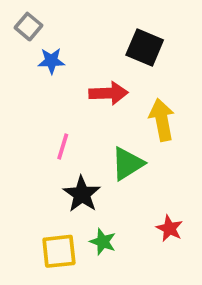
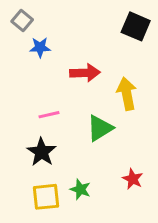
black square: (145, 47) -> (136, 26), moved
pink line: (63, 147) -> (49, 115), turned 60
black star: (82, 194) -> (42, 152), moved

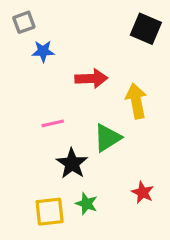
gray square: (22, 20) -> (24, 22), turned 30
black star: (42, 152) -> (72, 164), moved

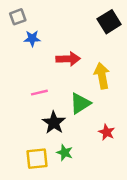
black square: (146, 29) -> (109, 22), turned 35
red star: (143, 192) -> (107, 132), moved

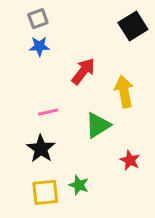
gray square: (18, 17) -> (38, 19), moved
red arrow: (68, 59) -> (83, 71), turned -50
black star: (54, 123) -> (41, 149), moved

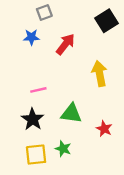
gray square: (38, 19) -> (44, 12), moved
red arrow: (83, 71) -> (65, 44), moved
green triangle: (98, 125) -> (71, 113), moved, turned 40

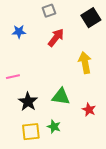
gray square: (44, 12) -> (49, 11), moved
blue star: (31, 37) -> (19, 32), moved
pink line: (38, 90) -> (13, 77), moved

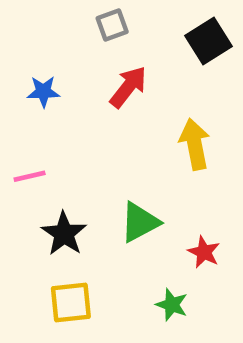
blue star: (19, 32) -> (43, 91), moved
green triangle: (61, 97) -> (140, 222), turned -36
green star: (54, 127) -> (172, 305), moved

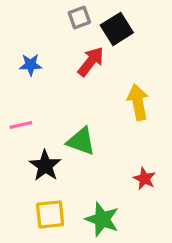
black square: (208, 41) -> (117, 29), moved
green triangle: (140, 222) -> (81, 141), moved, turned 48
green star: (172, 305) -> (102, 219), moved, size x1.5

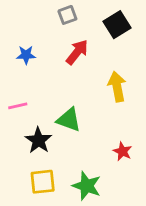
black square: (117, 29) -> (117, 25), moved

